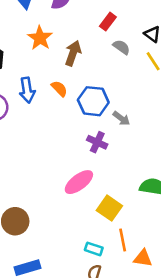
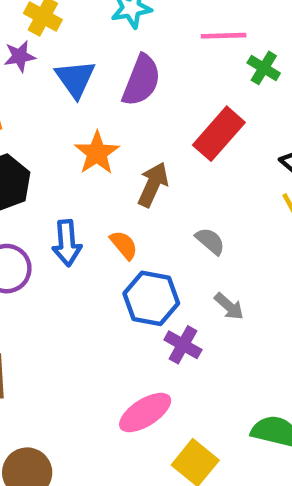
red rectangle: (108, 22) -> (219, 134), size x1.6
gray semicircle: (121, 47) -> (210, 241), moved
blue hexagon: (93, 101) -> (151, 298), moved

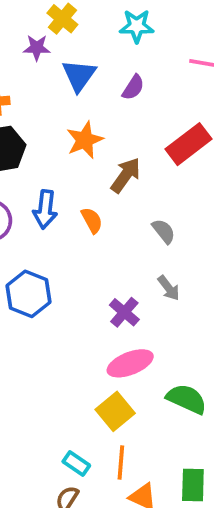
purple semicircle: (141, 80) -> (133, 87), size x0.6
blue hexagon: (151, 298) -> (29, 294), moved
pink ellipse: (145, 413) -> (130, 363), moved

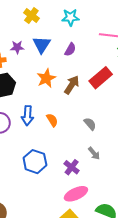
purple star: (37, 48) -> (17, 47), moved
brown arrow: (126, 175) -> (72, 85), moved
blue hexagon: (29, 294) -> (35, 162), moved

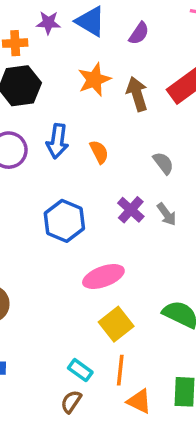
blue triangle: (42, 45) -> (90, 21), turned -36
brown arrow: (72, 85) -> (137, 94), turned -54
purple cross: (72, 167) -> (131, 210), moved
pink ellipse: (76, 194) -> (103, 276), moved

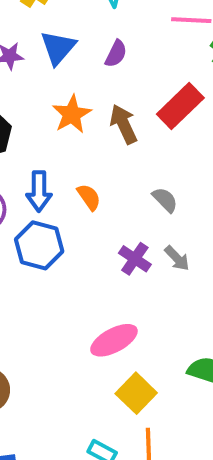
blue triangle: (90, 21) -> (58, 48), turned 48
blue hexagon: (64, 221) -> (39, 245), moved

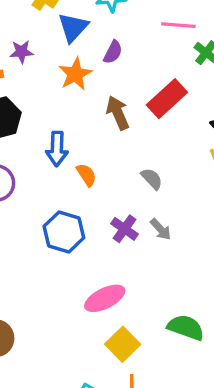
blue triangle: (58, 48) -> (73, 27), moved
orange star: (72, 114) -> (75, 74), moved
blue arrow: (39, 191) -> (57, 149), moved
blue hexagon: (39, 245) -> (64, 232), moved

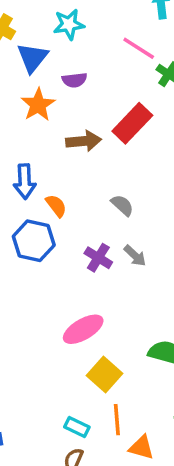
pink line: (178, 25) -> (139, 48), turned 32
purple semicircle: (113, 52) -> (74, 80), turned 60
brown arrow: (118, 113) -> (84, 141), turned 112
blue hexagon: (64, 232) -> (34, 241), moved

